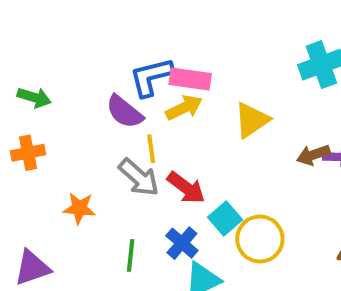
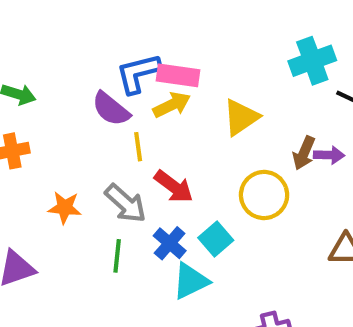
brown arrow: (313, 155) -> (304, 153), turned -48
gray arrow: (139, 177) -> (126, 203), moved
cyan square: (225, 218) -> (216, 239), moved
yellow circle: (260, 239) -> (264, 195), moved

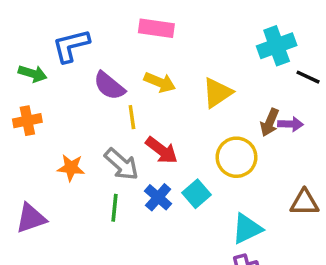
blue L-shape: (138, 73) -> (71, 46), moved
pink rectangle: (178, 75) -> (156, 28), moved
yellow arrow: (172, 105) -> (160, 82), turned 48
cyan triangle: (191, 281) -> (247, 229), moved

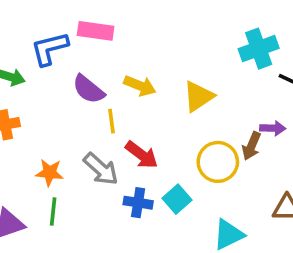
pink rectangle: (156, 28) -> (96, 31), moved
brown arrow: (270, 122) -> (251, 146), moved
blue cross: (158, 197) -> (138, 203), turned -32
green line: (115, 208) -> (53, 212), moved

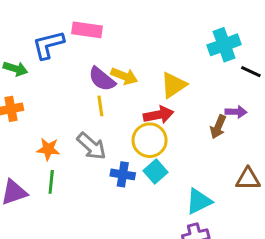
purple semicircle: (88, 89) -> (102, 79), moved
red arrow: (142, 155) -> (159, 115), moved, turned -48
yellow circle: (218, 162) -> (150, 140), moved

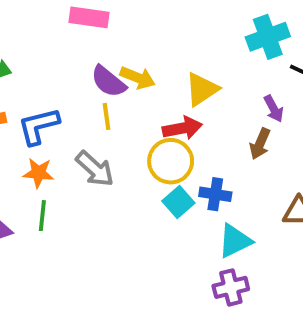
blue L-shape: (48, 45) -> (39, 126), moved
purple arrow: (236, 112) -> (274, 109), moved, turned 60
blue cross: (123, 174) -> (215, 194), moved

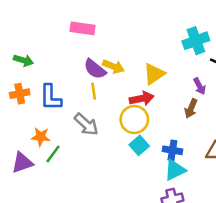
blue L-shape: (39, 126) -> (51, 97), turned -76
orange star: (39, 173) -> (41, 137), moved
blue cross: (215, 194) -> (172, 150), moved
green line: (42, 216) -> (53, 154), turned 30

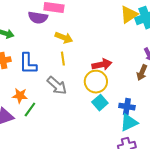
yellow arrow: (113, 67) -> (64, 38), moved
purple semicircle: (95, 69) -> (38, 18), moved, turned -30
yellow triangle: (154, 74) -> (129, 15), moved

